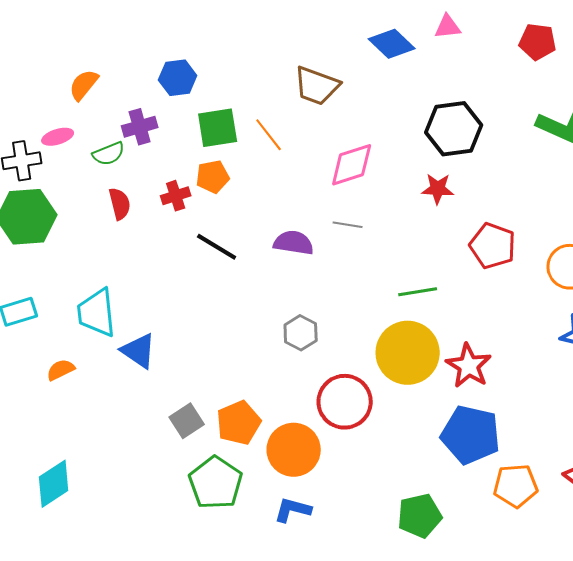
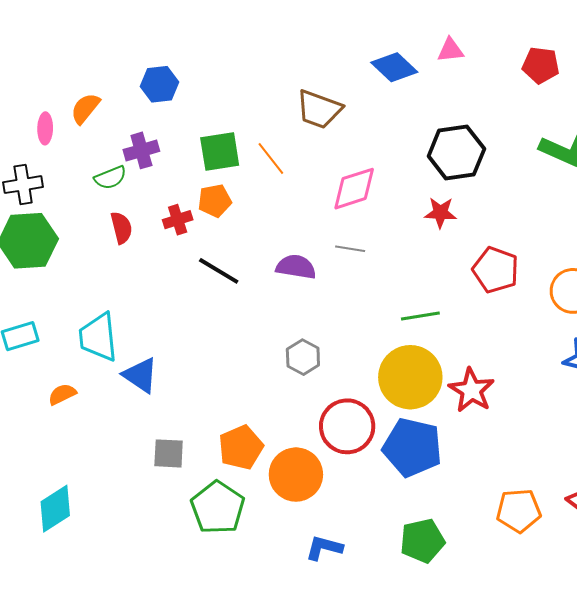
blue hexagon: (178, 78) -> (160, 84), moved
pink ellipse: (58, 137) -> (45, 128), moved, turned -72
gray square: (187, 421) -> (169, 453), moved, turned 36
blue pentagon: (471, 435) -> (412, 447), moved
blue L-shape: (293, 510) -> (324, 548), moved

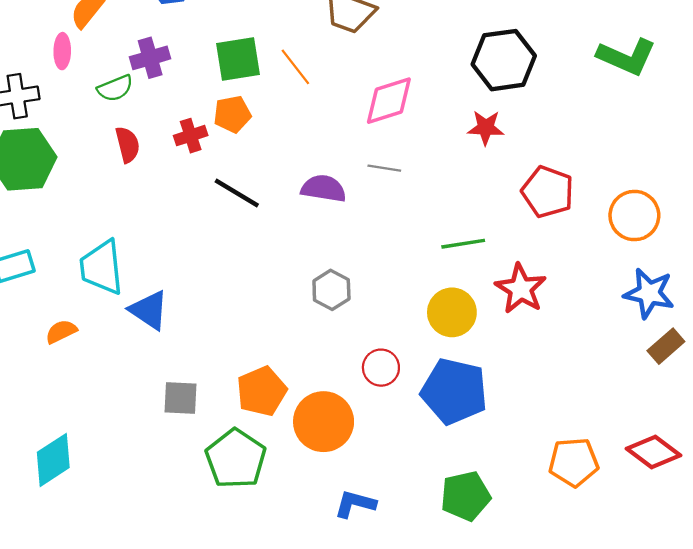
pink ellipse: (45, 128) -> (62, 51), moved
yellow circle: (410, 377) -> (452, 312), size x0.7
red star: (472, 390) -> (521, 289), moved
red circle: (347, 426) -> (381, 368), size x0.6

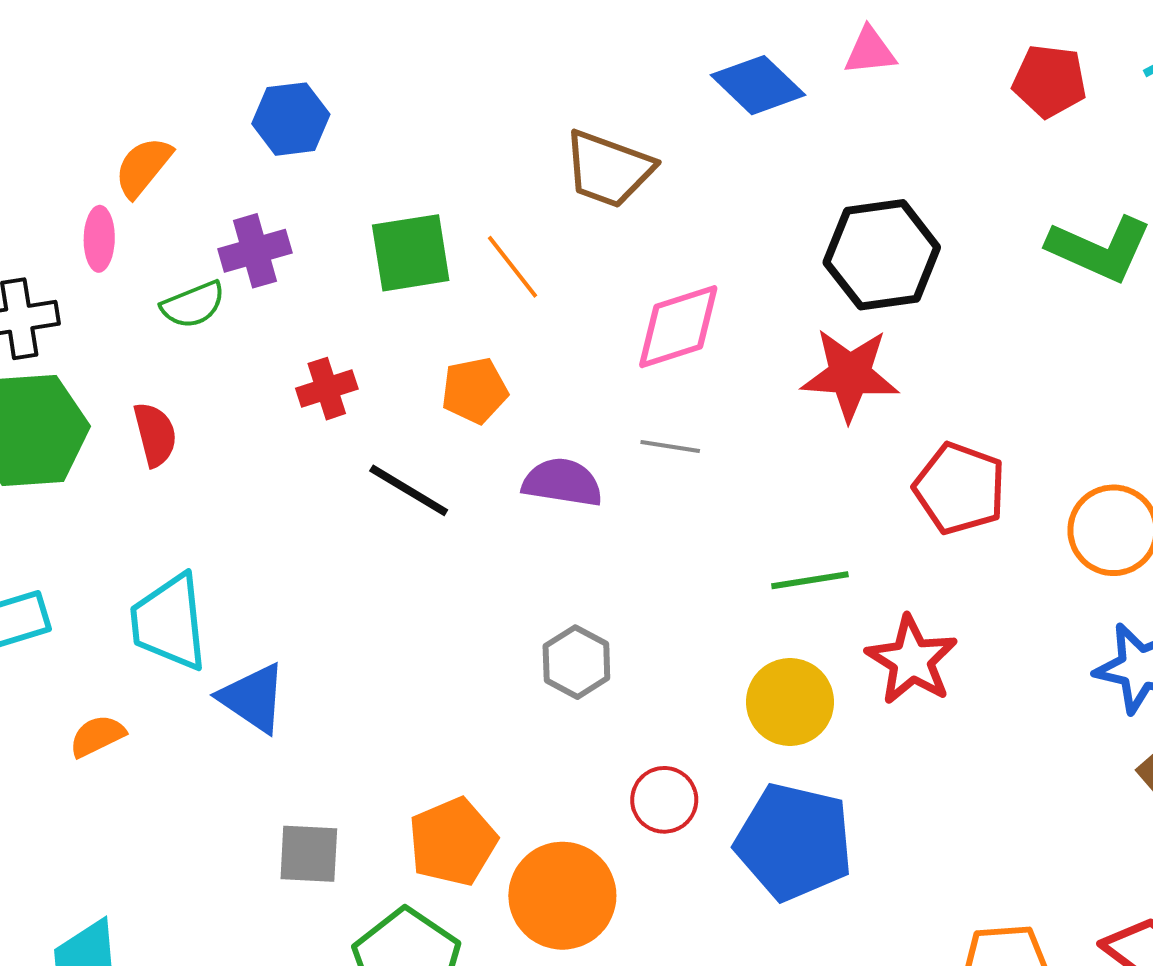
orange pentagon: (232, 114) -> (475, 391), moved
red star: (486, 128) -> (850, 375), size x1.5
red semicircle: (128, 145) -> (155, 434), moved

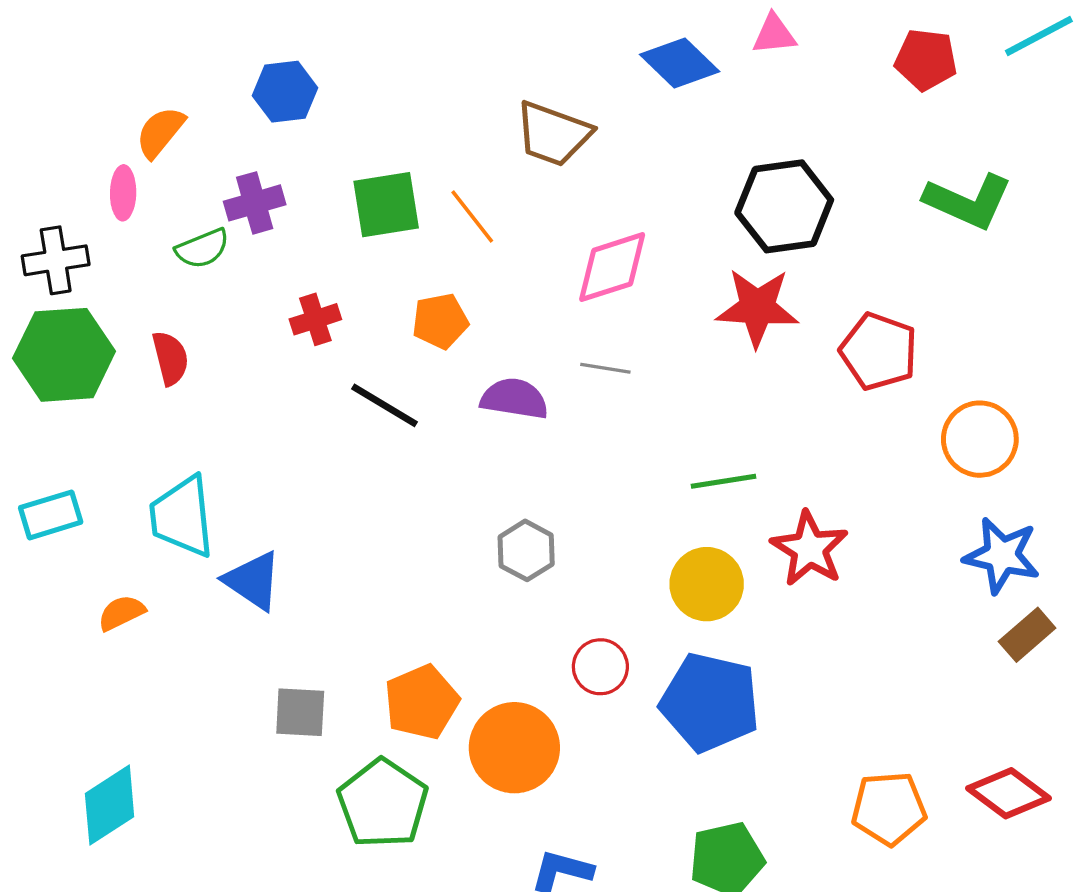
red pentagon: (960, 488) -> (879, 351), moved

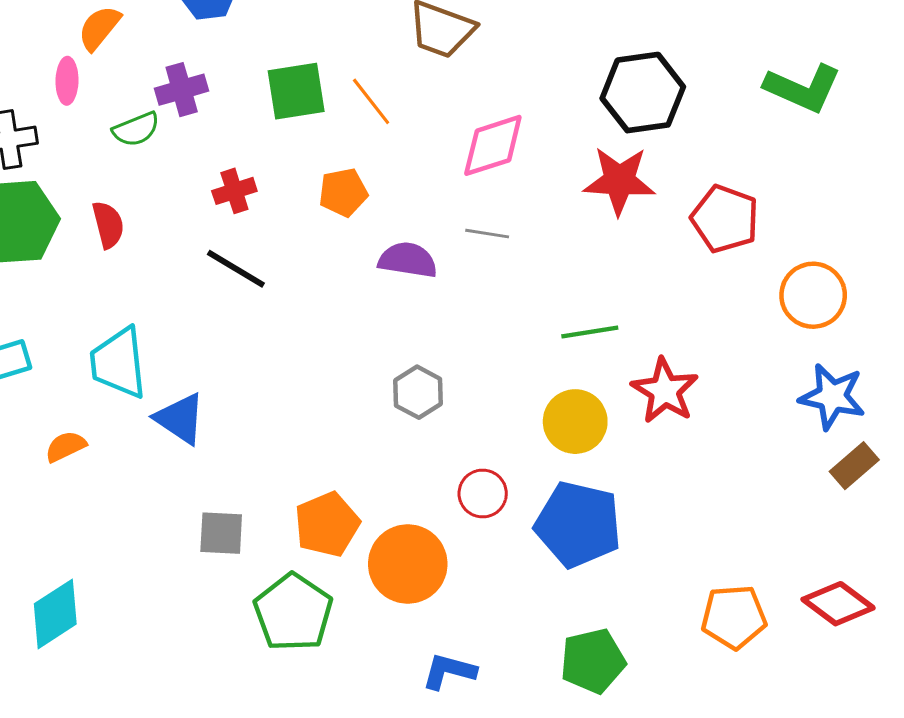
black line: (385, 405) -> (236, 269), moved

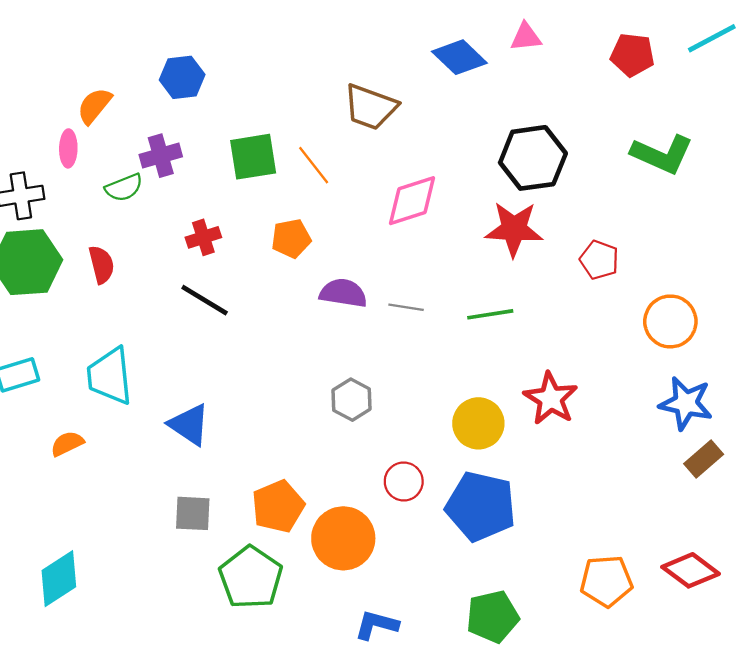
red pentagon: (725, 219) -> (599, 260), size x0.7
gray line: (487, 234) -> (406, 307), moved
green line: (590, 332) -> (490, 314), moved
blue triangle: (180, 419) -> (189, 425), moved

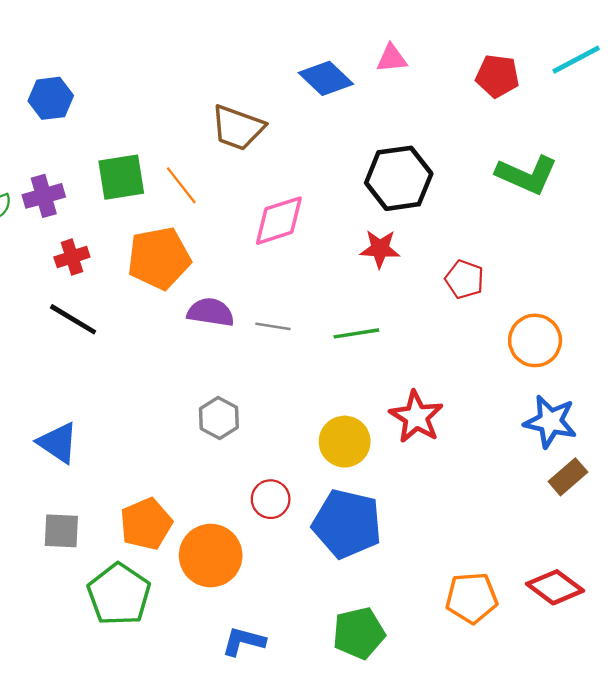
purple cross: (161, 156) -> (44, 196), moved
red star: (514, 229) -> (380, 249), size x0.7
orange pentagon: (291, 239) -> (159, 258), size x1.6

